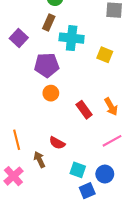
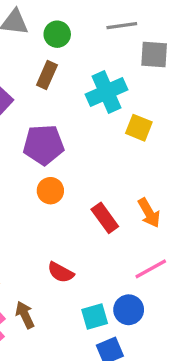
cyan cross: (72, 38) -> (107, 92), moved, turned -30
brown arrow: (39, 160) -> (25, 315), moved
cyan square: (78, 170) -> (95, 317), turned -35
blue circle: (105, 174) -> (129, 310), moved

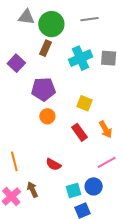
green circle: (57, 34) -> (51, 24), size x1.6
gray square: (154, 55) -> (109, 58), moved
yellow square: (139, 128) -> (85, 103), moved

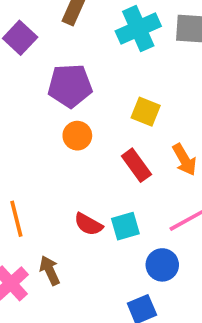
cyan square: (73, 190) -> (125, 226), moved

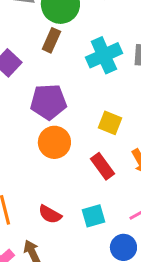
orange circle: (77, 136) -> (54, 142), size x1.4
red semicircle: (88, 224) -> (50, 214), moved

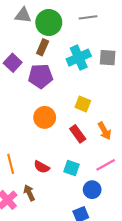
purple pentagon: (48, 102) -> (41, 76), moved
cyan square: (93, 216) -> (71, 168), turned 35

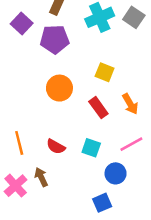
gray square: (108, 58) -> (134, 17), turned 30

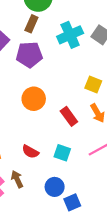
yellow square: (105, 72) -> (93, 84), moved
blue circle: (116, 173) -> (55, 187), moved

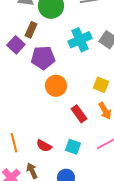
brown rectangle: (31, 24) -> (31, 30), moved
orange circle: (34, 99) -> (56, 86), moved

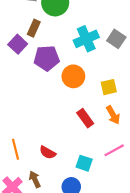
yellow square: (101, 85) -> (109, 87), turned -35
orange circle: (56, 86) -> (73, 76), moved
cyan square: (73, 147) -> (84, 163), moved

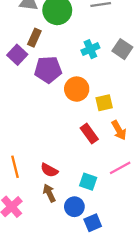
cyan cross: (86, 39) -> (90, 49), size x0.7
yellow square: (109, 87) -> (104, 103), moved
brown arrow: (35, 179) -> (49, 193), moved

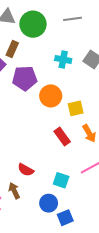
cyan cross: (90, 49) -> (63, 60), turned 35
brown arrow: (49, 193) -> (14, 191), moved

